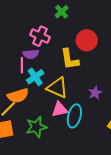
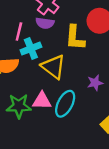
purple semicircle: (31, 54) -> (45, 23), moved
pink triangle: (60, 109) -> (42, 101), moved

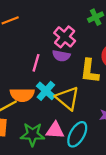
cyan cross: (31, 48) -> (46, 91), moved, turned -30

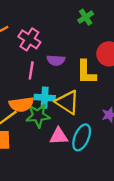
pink cross: (65, 37) -> (29, 39), moved
cyan cross: (46, 91) -> (45, 98), turned -30
green star: (32, 134) -> (38, 116), moved

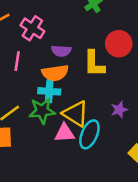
pink line: (31, 70) -> (17, 61), moved
yellow triangle: (67, 102) -> (76, 114), moved
orange semicircle: (21, 104) -> (55, 73), moved

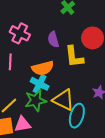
purple semicircle: (61, 51) -> (53, 39), moved, turned 77
cyan cross: (49, 91) -> (40, 84), turned 30
pink triangle: (65, 133) -> (23, 124), moved

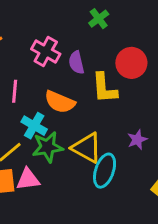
pink cross: (20, 33) -> (46, 51), moved
orange semicircle: (43, 68) -> (60, 102), turned 35
cyan cross: (40, 84) -> (34, 126), moved

